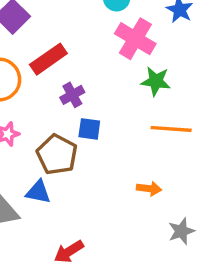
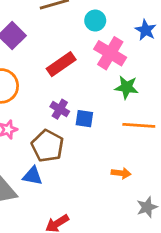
red rectangle: (48, 59) -> (61, 64), moved
purple cross: (72, 95) -> (60, 109), moved, turned -30
blue square: (89, 129) -> (84, 119), moved

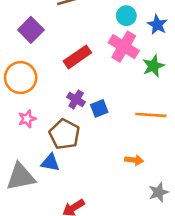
cyan circle: (95, 21) -> (126, 16), moved
green star: (127, 87) -> (153, 66), moved, turned -30
blue square: (84, 119) -> (99, 108), turned -30

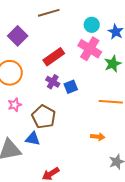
purple cross: (76, 99) -> (53, 82), moved
blue square: (99, 108) -> (71, 87), moved

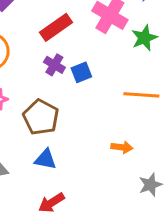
blue triangle: (33, 139) -> (45, 159), moved

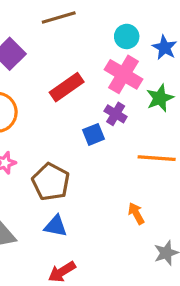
purple cross: (54, 65) -> (116, 114), moved
orange arrow: (122, 147) -> (136, 213), turned -126

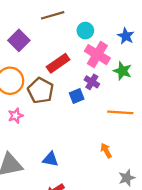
cyan circle: (127, 36) -> (85, 31), moved
green star: (160, 98) -> (122, 71), turned -30
brown pentagon: (51, 182) -> (41, 91), moved

